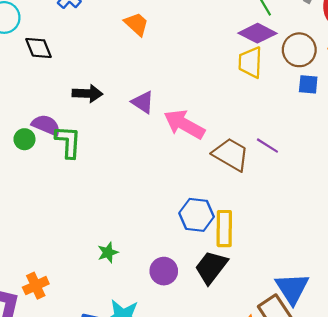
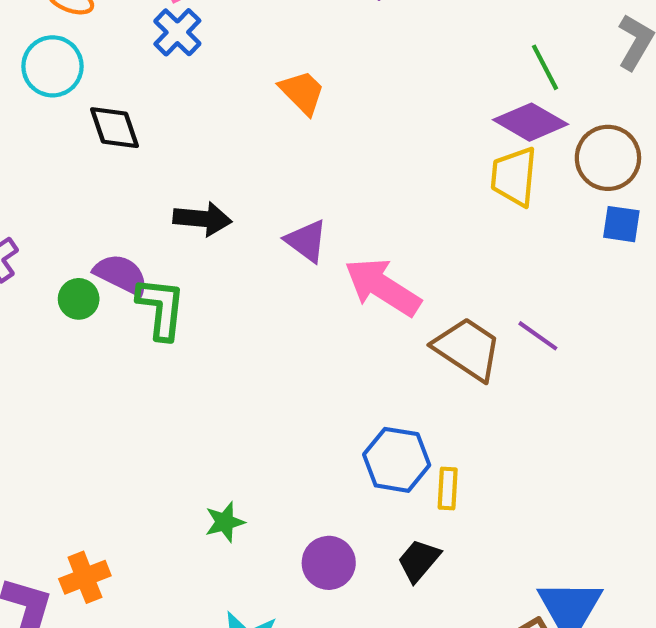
yellow rectangle: (224, 229) -> (448, 489), size x0.6
black trapezoid: (211, 267) -> (419, 560), size x0.7

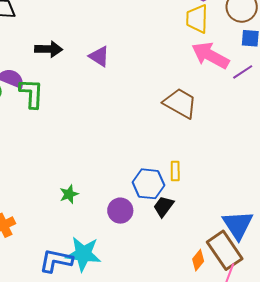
pink arrow: (383, 287) -> (210, 55), moved
purple line: (538, 336) -> (243, 72), moved, turned -65
blue hexagon: (397, 460) -> (149, 184), moved

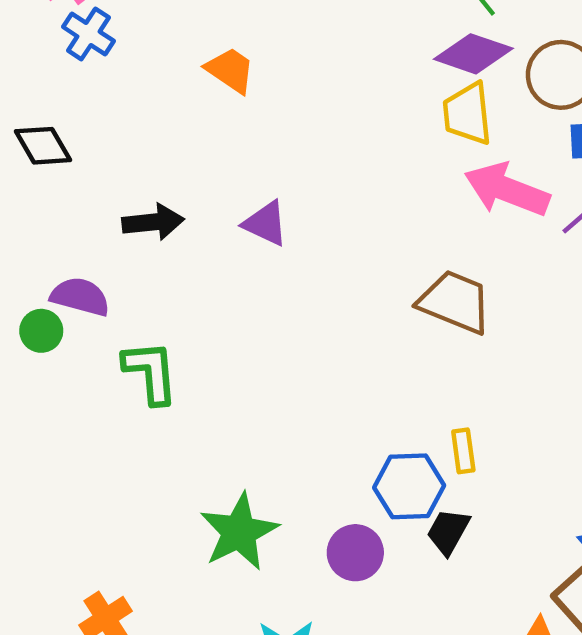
green L-shape: (31, 93) -> (150, 372), moved
green star: (69, 194) -> (239, 532), size x1.8

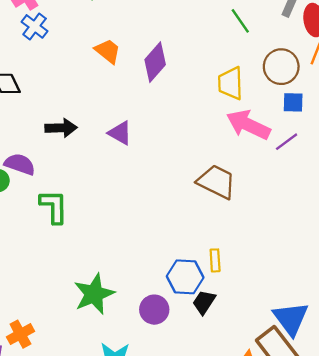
purple diamond: (473, 54) -> (155, 62), moved, turned -72

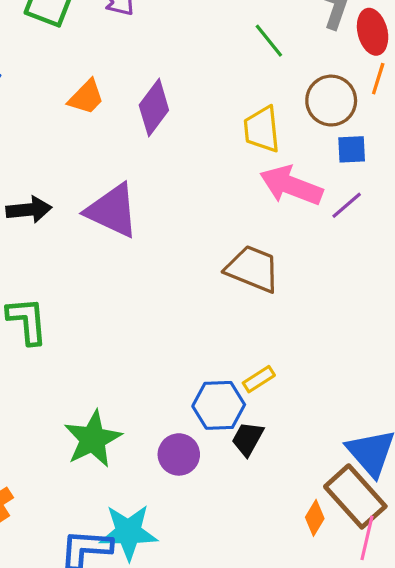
orange trapezoid: (108, 51) -> (86, 97), turned 100
purple triangle: (120, 133) -> (112, 211), size x1.6
yellow rectangle: (215, 260) -> (259, 379), turned 65

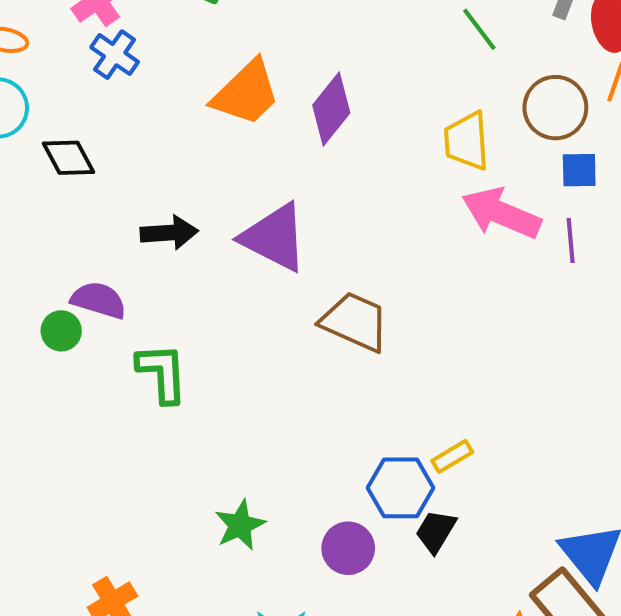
orange trapezoid: (86, 97) -> (246, 93), size x1.5
purple line: (347, 205) -> (571, 240), turned -56
brown trapezoid: (253, 269) -> (355, 322), moved
green star: (93, 439) -> (240, 525), size x0.7

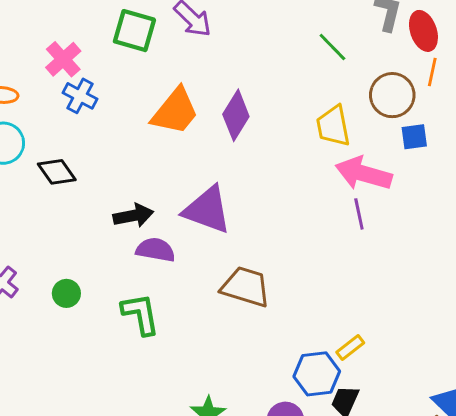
purple line: (571, 240) -> (359, 214), moved
purple semicircle: (99, 300) -> (156, 250), moved
brown trapezoid: (355, 322) -> (246, 287), moved

